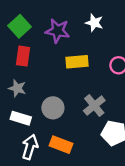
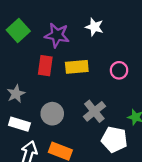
red rectangle: (23, 56) -> (45, 66), moved
gray star: (17, 88) -> (16, 94), turned 30

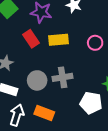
red rectangle: (45, 66) -> (31, 39), turned -42
gray cross: (94, 111) -> (63, 77), moved, turned 30

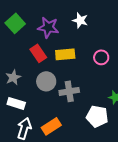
gray circle: (37, 80) -> (46, 81), moved
orange rectangle: (44, 113) -> (51, 126), turned -54

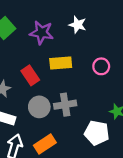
red rectangle: (38, 53) -> (30, 75), moved
gray circle: (46, 81) -> (39, 107), moved

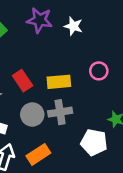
purple star: (42, 33) -> (40, 20), moved
yellow rectangle: (61, 63) -> (59, 82), moved

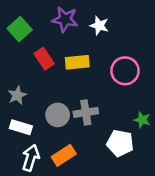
pink circle: (99, 71) -> (125, 71), size x1.5
red rectangle: (23, 81) -> (44, 59), moved
yellow rectangle: (59, 82) -> (77, 62), moved

